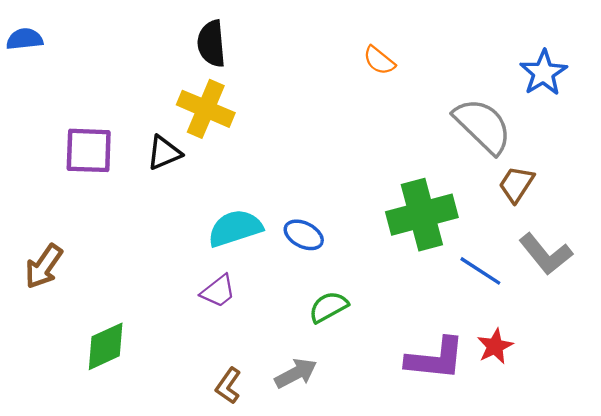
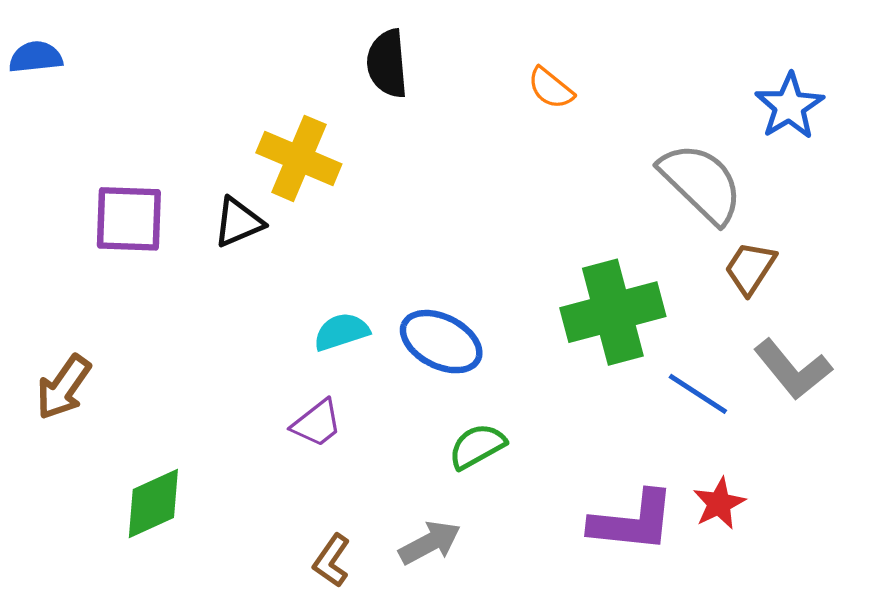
black semicircle: (211, 44) -> (387, 64), moved
cyan semicircle: (235, 228) -> (341, 332), size x0.7
blue ellipse: (304, 235) -> (441, 342), size x1.4

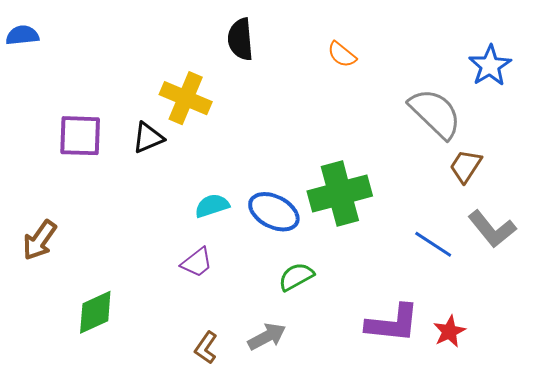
green cross: (613, 312) -> (340, 193), moved
red star: (719, 503) -> (449, 331), moved

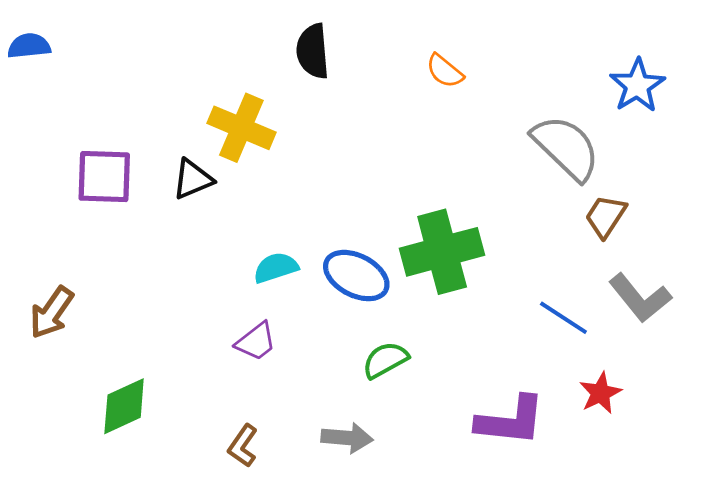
red star: (449, 331) -> (600, 393), moved
gray arrow: (267, 337) -> (347, 438), turned 33
brown L-shape: (206, 348) -> (243, 446), moved

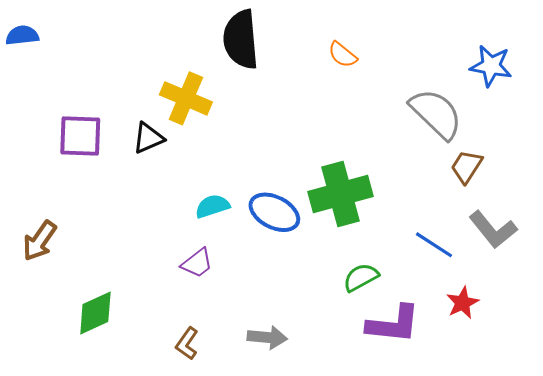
black semicircle: (313, 51) -> (241, 39), size x1.4
blue star: (637, 86) -> (491, 66), turned -30
green semicircle: (385, 360) -> (361, 277), moved

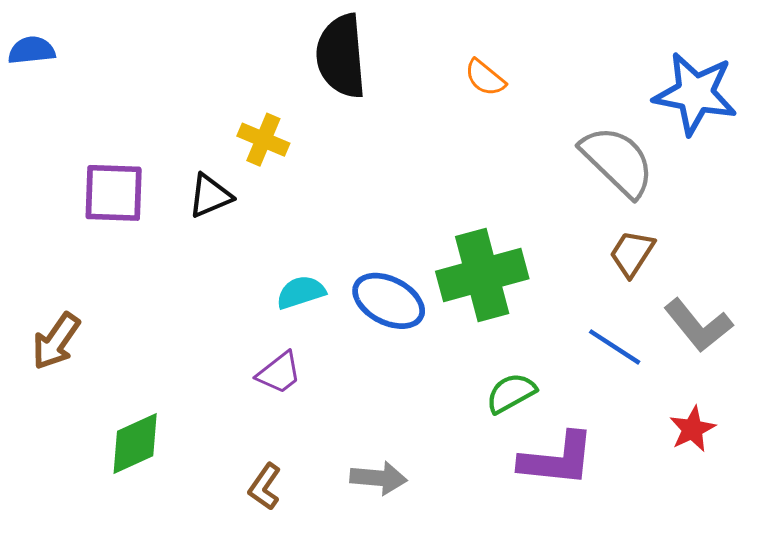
blue star: (491, 66) -> (695, 94), size x1.4
yellow cross: (186, 98) -> (263, 140), size x0.7
brown trapezoid: (467, 167) -> (632, 253), moved
red star: (462, 303) -> (692, 429), moved

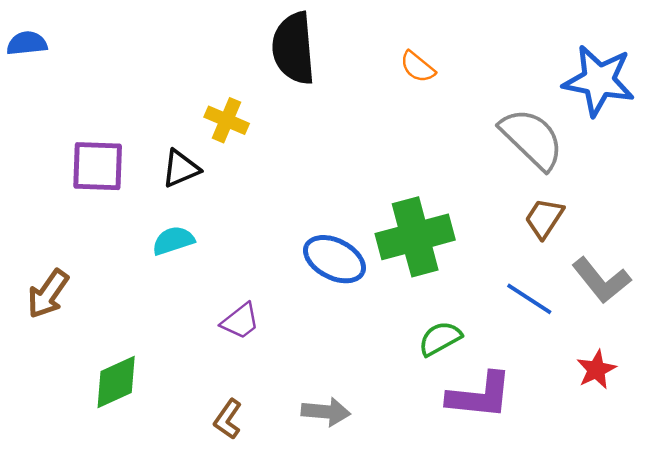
cyan semicircle: (301, 292) -> (173, 241), moved

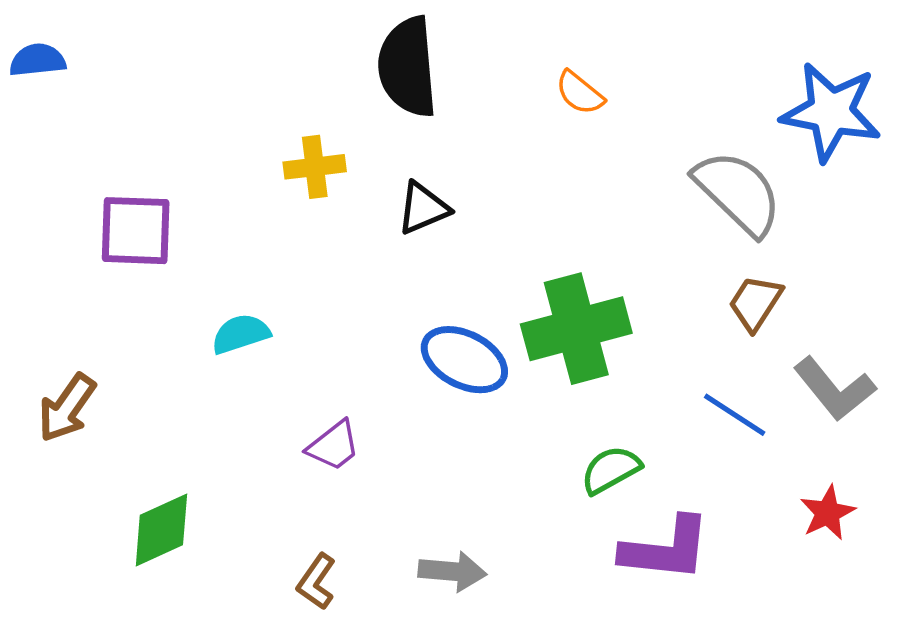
yellow cross: (227, 120) -> (315, 167), turned -30
black triangle: (181, 169) -> (423, 208), moved

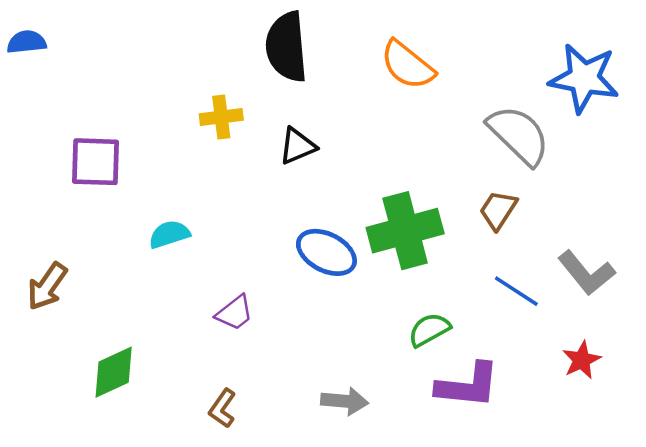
orange semicircle: (580, 93) -> (407, 65), size x1.6
brown trapezoid: (755, 303) -> (498, 210), moved
gray arrow: (452, 571) -> (345, 401), moved

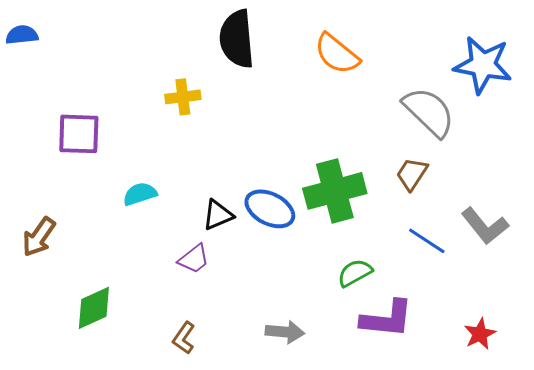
black triangle: (297, 146) -> (218, 215), moved
red star: (582, 360) -> (480, 334), moved

